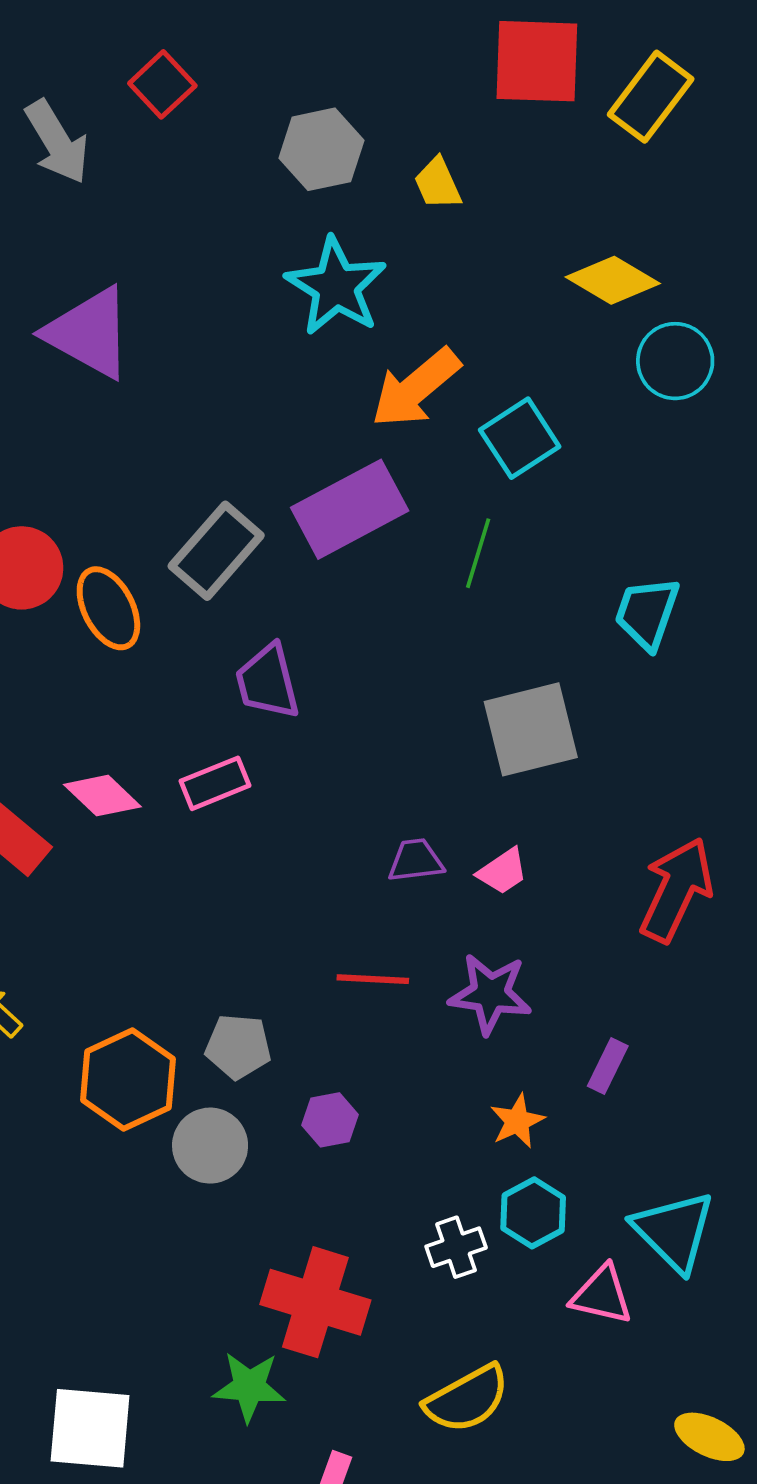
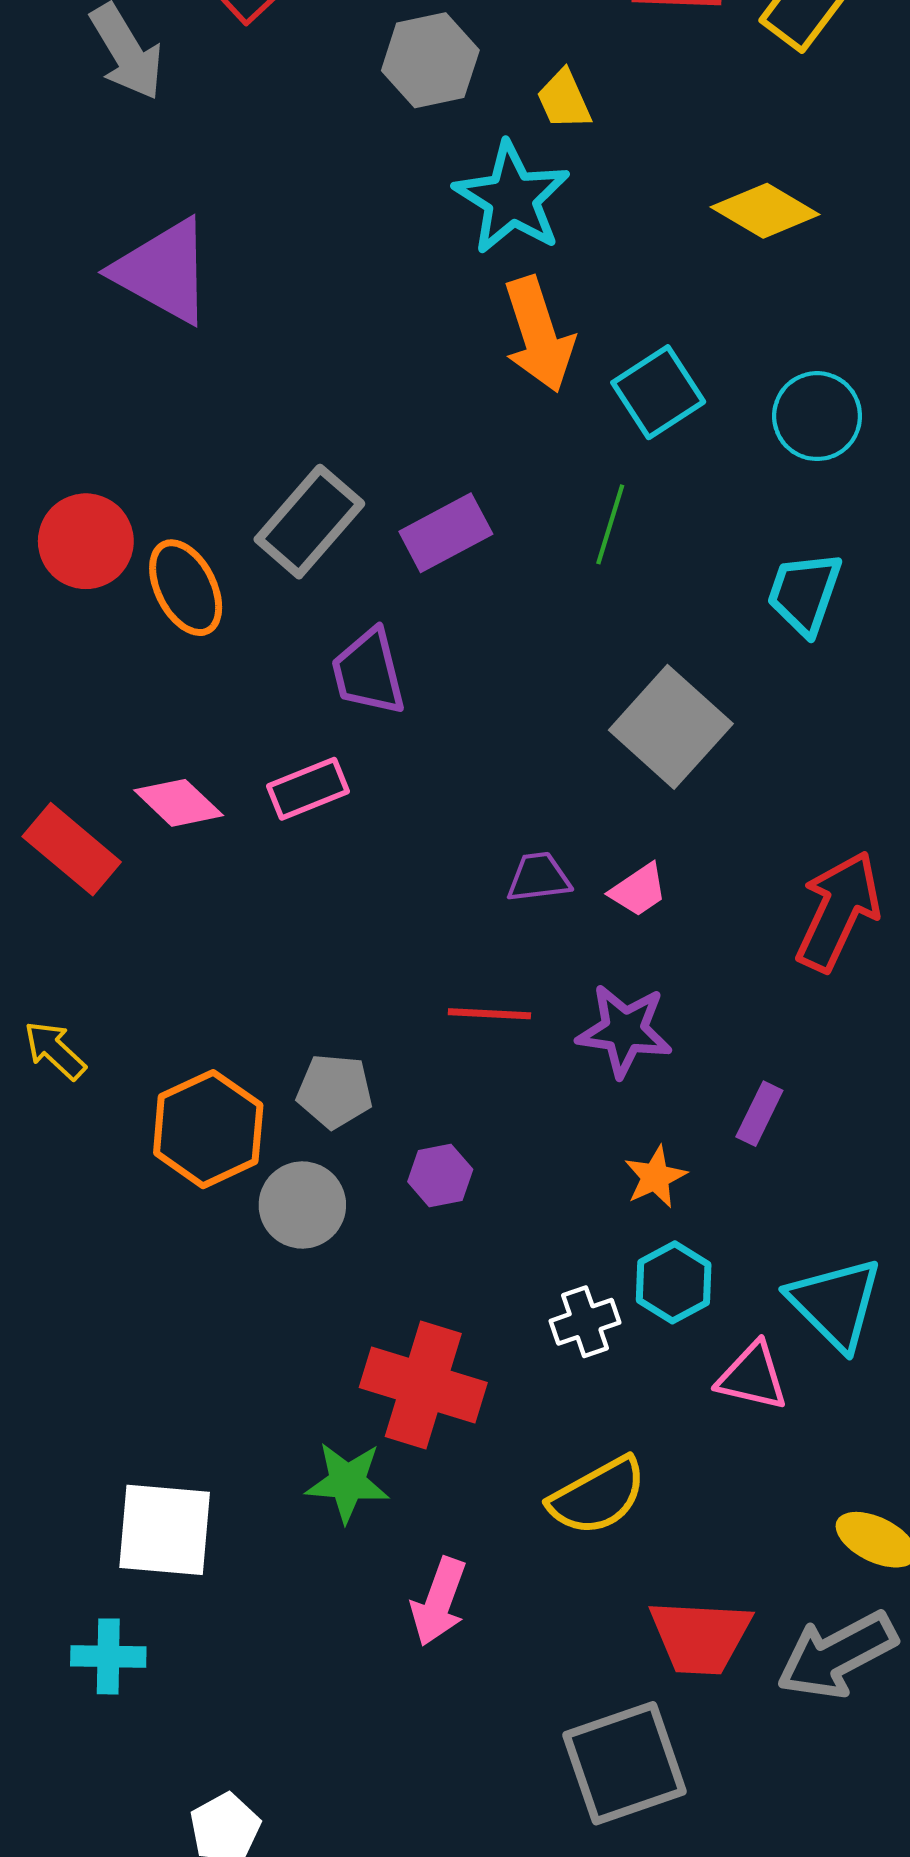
cyan star: (336, 286) -> (512, 198), moved
cyan circle: (675, 361) -> (817, 416), moved
orange arrow: (416, 388) -> (539, 335), turned -68
purple rectangle: (350, 509) -> (446, 533), moved, size x0.7
gray square: (531, 729) -> (671, 727), turned -34

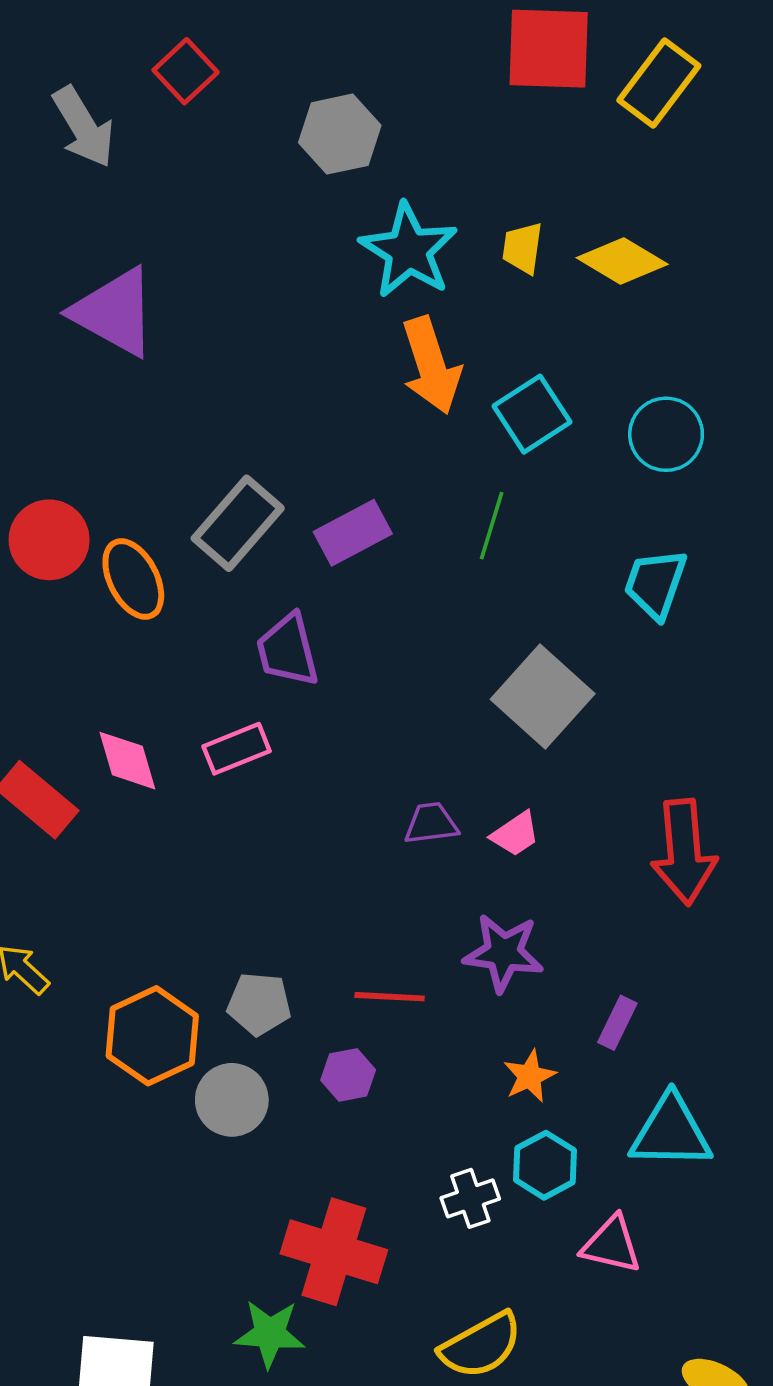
yellow trapezoid: (564, 100) -> (522, 248), moved, turned 32
pink diamond: (179, 803) -> (127, 761), turned 30
red arrow: (838, 911) -> (684, 852), turned 150
red line: (489, 1014) -> (390, 997), moved
cyan triangle: (835, 1303) -> (671, 1132), moved, turned -44

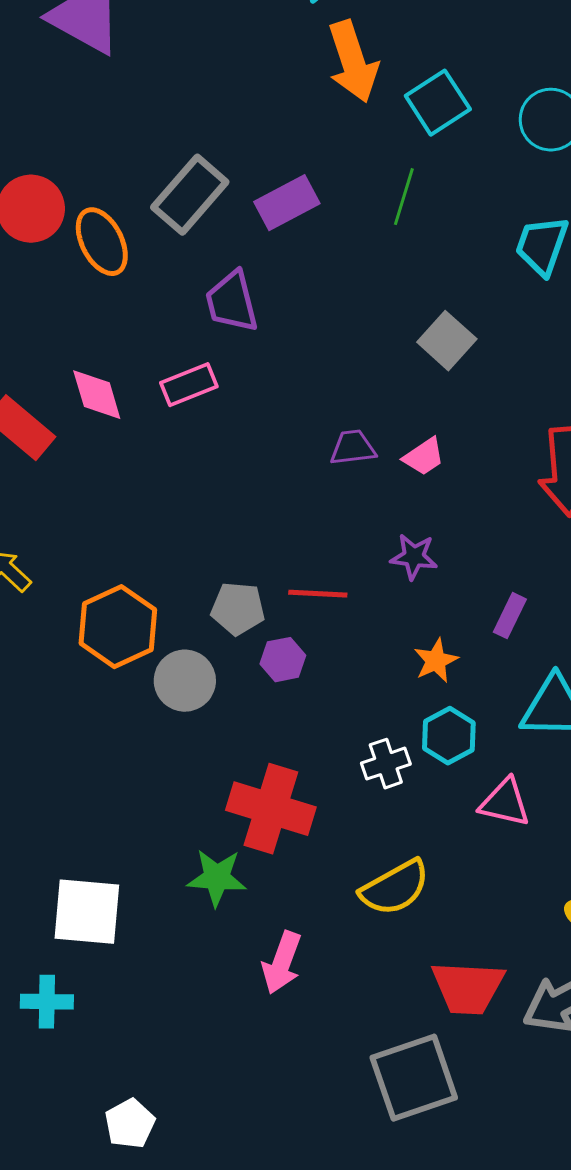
gray square: (543, 696) -> (447, 341), size x0.7
purple star: (504, 953) -> (414, 557), size x0.7
gray pentagon: (259, 1004) -> (238, 609), moved

